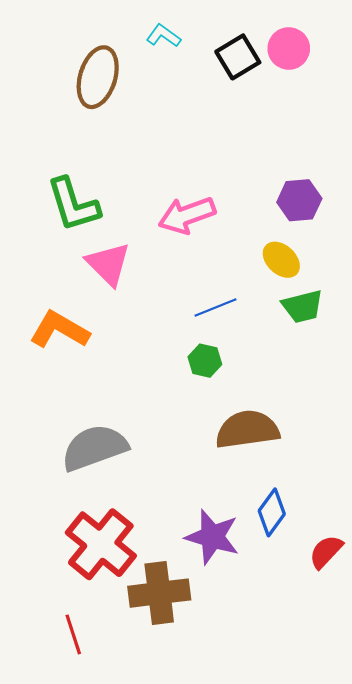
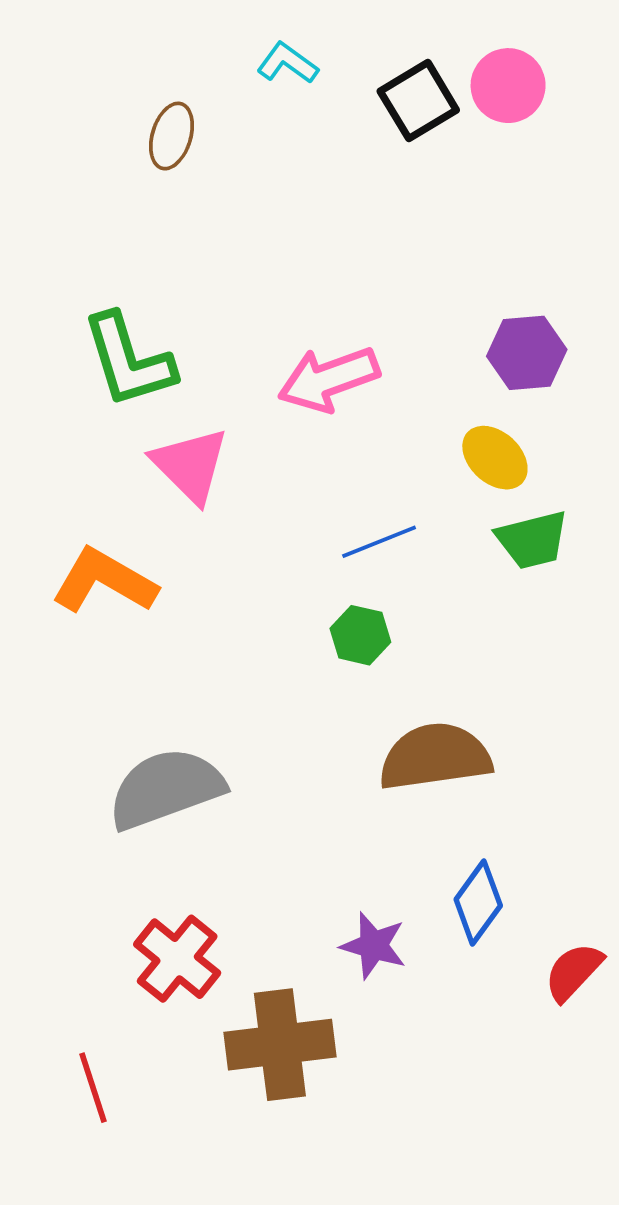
brown ellipse: (98, 77) -> (172, 136), size x0.6
purple star: (212, 537) -> (373, 946), size x0.7
red cross: (101, 544) -> (177, 959), size x0.7
red line: (73, 634) -> (93, 1088), moved

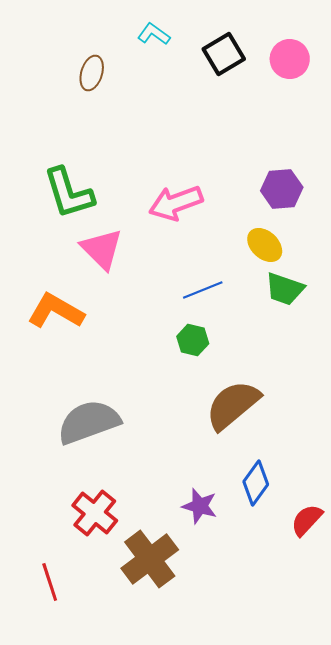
pink circle: (508, 86) -> (290, 59), moved
green trapezoid: (532, 540) -> (285, 289), turned 33
brown semicircle: (435, 757) -> (233, 405), turned -32
brown cross: (280, 1045) -> (150, 559), turned -30

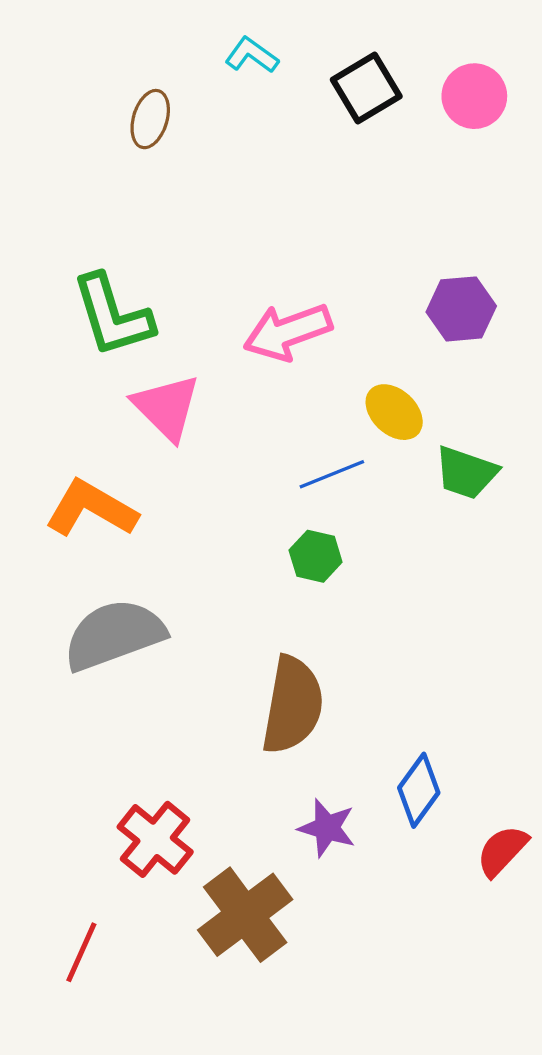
yellow ellipse: (265, 245) -> (394, 412), moved
brown semicircle: (233, 405) -> (293, 705), moved, turned 140
gray semicircle: (89, 422) -> (114, 635), moved
red line: (50, 582) -> (81, 952), turned 42

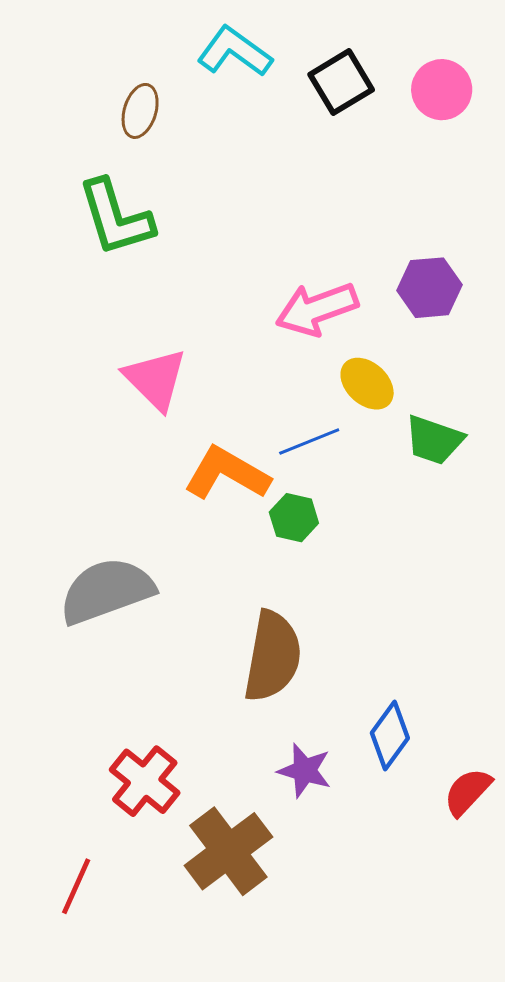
cyan L-shape: (252, 55) -> (235, 52), size x1.5
green L-shape: (113, 315) -> (116, 218), moved
pink arrow: (288, 332) -> (317, 309), moved
orange L-shape: (91, 509) -> (227, 473), moved

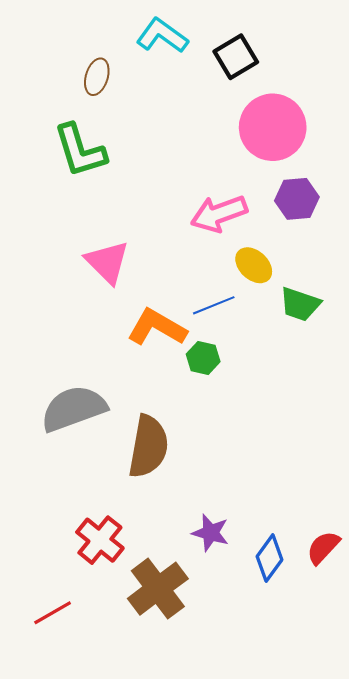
pink circle: (442, 90) -> (273, 127), moved, size x1.6
brown semicircle: (273, 656) -> (148, 446), moved
blue diamond: (390, 735) -> (269, 558), moved
red line: (76, 886) -> (53, 613), turned 36

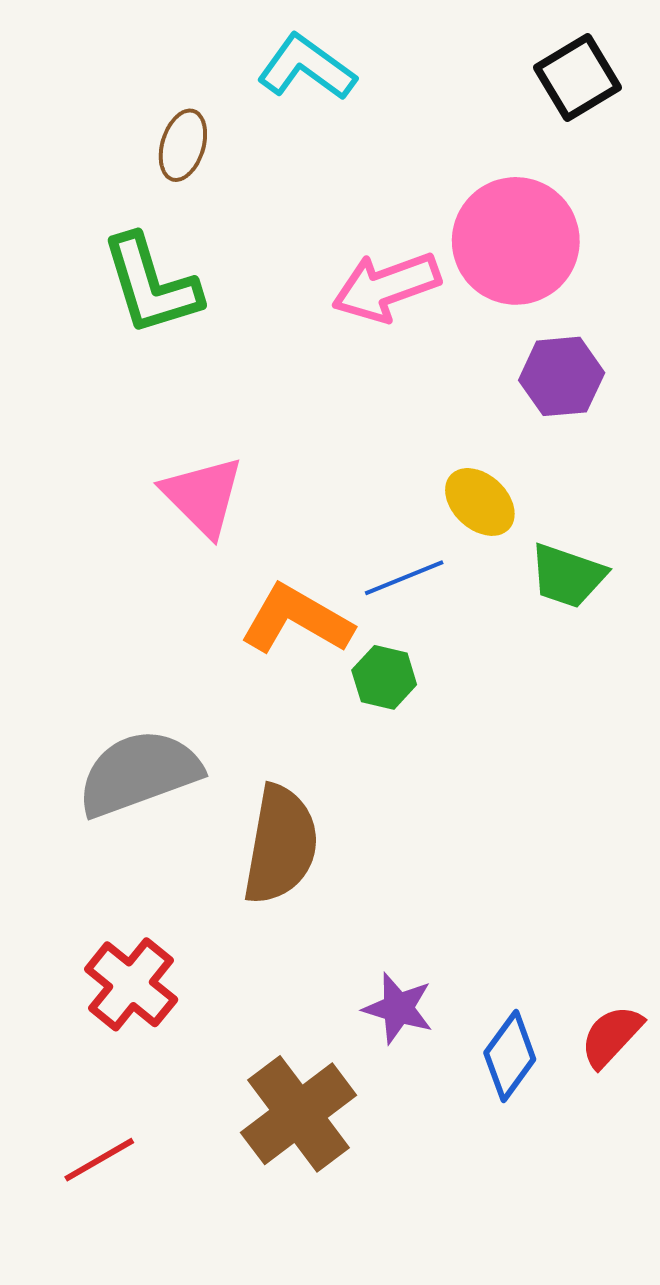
black square: (236, 57) -> (578, 77), moved
pink arrow: (219, 214) -> (386, 287), moved
red cross: (100, 540) -> (131, 984), moved

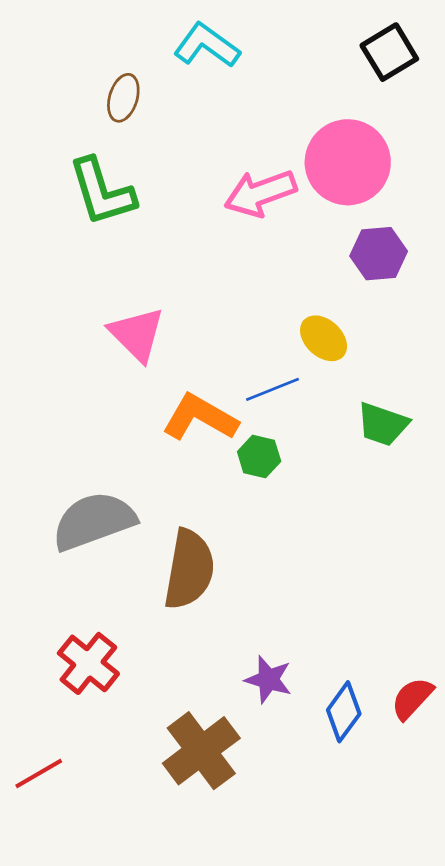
green trapezoid: (568, 576) -> (383, 424), moved
red line: (99, 1160) -> (39, 774), moved

